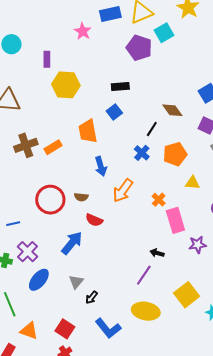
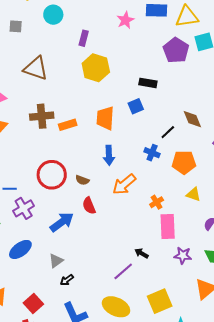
blue cross: (142, 153) -> (152, 153), turned -35
red semicircle: (94, 220) -> (89, 206), turned 30
purple cross: (27, 252) -> (24, 208), moved

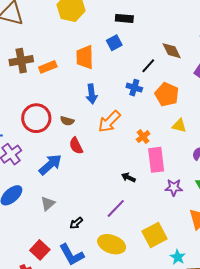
orange pentagon: (184, 162) -> (167, 94), turned 30
black arrow: (142, 253) -> (128, 177), moved
black arrow: (67, 280) -> (76, 223), moved
red square: (33, 304) -> (40, 250), moved

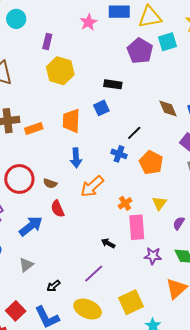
brown diamond: (172, 51) -> (168, 108), moved
yellow triangle: (179, 126) -> (159, 203), moved, turned 49

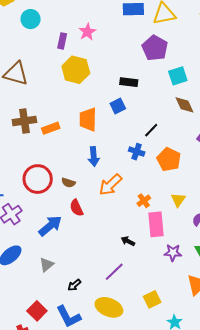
pink star: (88, 22) -> (87, 32), moved
cyan square: (167, 42) -> (178, 76), moved
yellow square: (131, 302) -> (152, 299), size x0.7

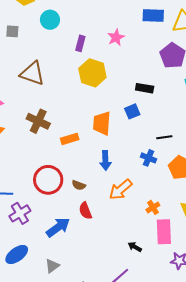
pink star: (87, 32) -> (116, 37), moved
brown cross: (24, 121) -> (38, 121), turned 30
orange rectangle: (51, 128) -> (70, 139), moved
black line: (151, 130) -> (164, 137), turned 35

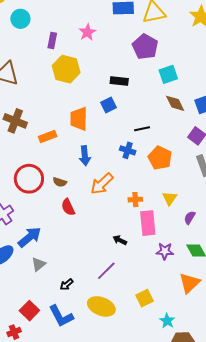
orange cross: (153, 207) -> (135, 200), turned 32
blue arrow: (58, 227) -> (30, 237), moved

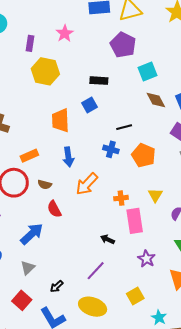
orange rectangle: (48, 137) -> (29, 156), moved
blue arrow: (30, 237) -> (32, 234), moved
purple star: (165, 251) -> (146, 259), moved, turned 30
red square: (29, 311) -> (22, 300), moved

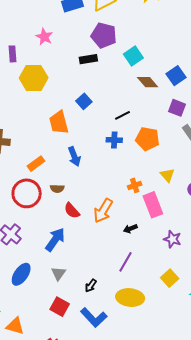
black rectangle: (99, 81) -> (88, 59), moved
orange arrow: (87, 184) -> (103, 211), moved
black arrow: (108, 239) -> (130, 229), turned -32

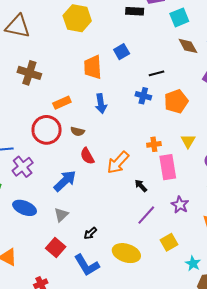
orange pentagon: (147, 139) -> (176, 101), turned 30
black arrow: (130, 229) -> (141, 186), turned 56
purple line: (125, 262) -> (146, 215), moved
blue ellipse: (21, 274) -> (25, 208), turned 65

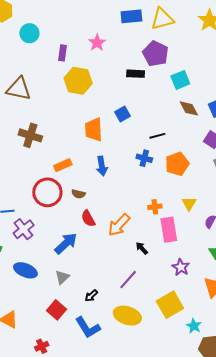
purple line: (146, 215) -> (128, 280), moved
yellow square: (169, 242) -> (170, 305), size x1.5

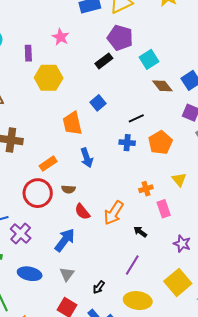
black rectangle: (136, 74) -> (104, 61), turned -30
pink rectangle: (169, 230) -> (164, 209), size x0.7

